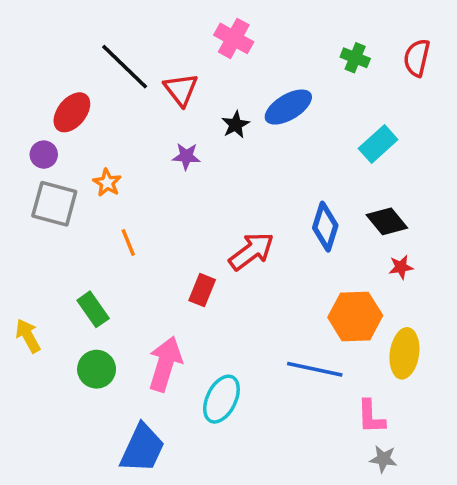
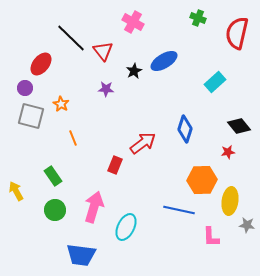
green cross: (355, 58) -> (198, 18), moved
red semicircle: (417, 58) -> (237, 33), size x1.5
black diamond: (387, 221) -> (239, 126), moved
blue trapezoid: (142, 448) -> (81, 255), turned 72
gray star: (383, 459) -> (247, 225), moved

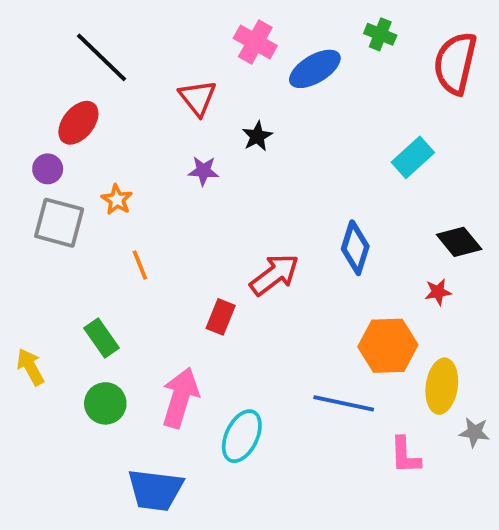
black line: (71, 38) -> (101, 57), moved
blue ellipse: (164, 61) -> (315, 69), moved

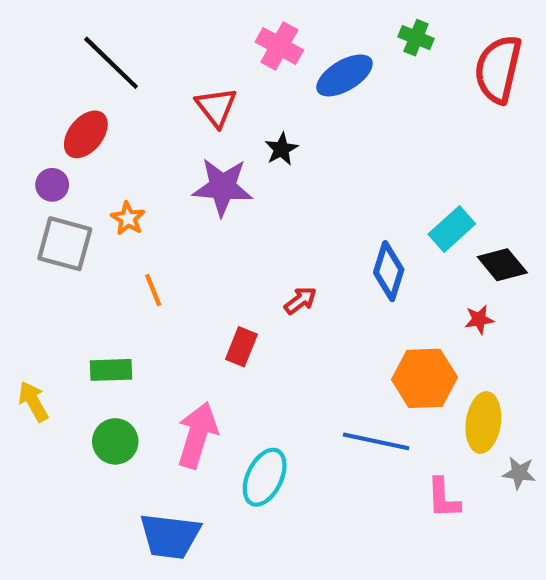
cyan rectangle: (413, 157) -> (452, 229), moved
purple star: (203, 171) -> (223, 187), size x1.8
red arrow: (274, 275) -> (300, 301), size x0.6
green rectangle: (101, 338) -> (111, 370), turned -57

